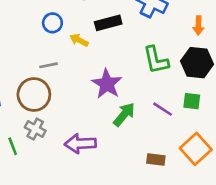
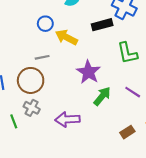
black rectangle: (108, 23) -> (102, 25), moved
yellow arrow: (79, 40) -> (66, 37), size x1.5
brown rectangle: (156, 160) -> (127, 132), turned -40

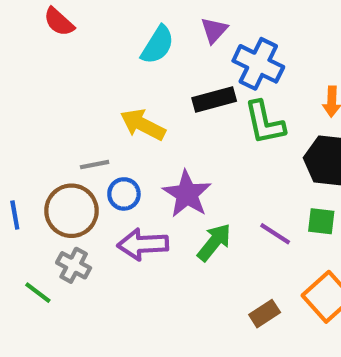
blue circle: (45, 24) -> (124, 194), moved
green L-shape: (127, 53) -> (265, 123), moved
purple arrow: (67, 119) -> (143, 244), moved
green line: (14, 121) -> (38, 293), turned -32

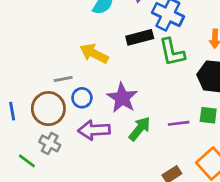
purple line: (275, 234) -> (179, 123), turned -40

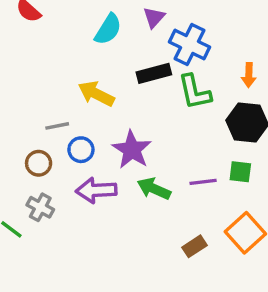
brown circle: (48, 109) -> (39, 163), size x0.6
green arrow: (140, 129) -> (154, 189), turned -105

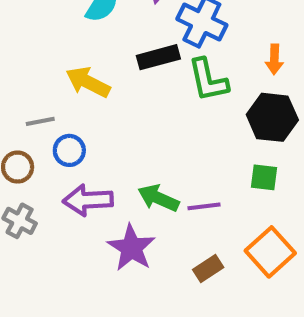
purple star: (132, 150) -> (131, 248), moved
purple line: (203, 182) -> (204, 206), moved

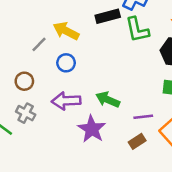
gray line: (40, 121) -> (39, 44), moved, turned -35
blue circle: (69, 150) -> (66, 63), moved
purple line: (204, 206) -> (143, 117), moved

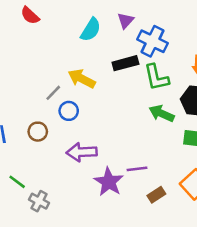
blue circle: (66, 63) -> (69, 111), moved
green arrow: (108, 100) -> (162, 113), moved
gray cross: (26, 113) -> (39, 201), moved
purple line: (143, 117) -> (137, 169), moved

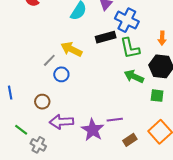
brown circle: (38, 132) -> (42, 102), moved
purple arrow: (82, 152) -> (61, 122), moved

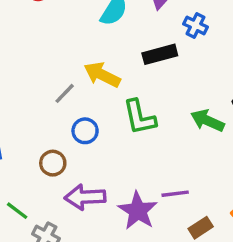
blue cross: (127, 20) -> (196, 25), size x0.6
green L-shape: (130, 48) -> (139, 117), moved
blue circle: (61, 74) -> (85, 131), moved

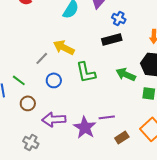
black rectangle: (160, 54) -> (112, 39), moved
brown circle: (53, 163) -> (28, 103), moved
green line: (17, 211) -> (19, 80), moved

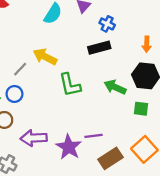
blue circle: (54, 80) -> (14, 94), moved
brown rectangle: (122, 137) -> (111, 158), size x1.5

